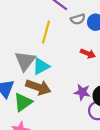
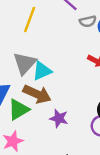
yellow line: (46, 32) -> (30, 19), moved
purple star: (82, 92) -> (59, 118), moved

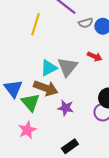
gray triangle: (25, 63) -> (67, 67), moved
green triangle: (19, 110) -> (30, 102), turned -36

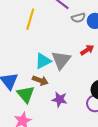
red arrow: (95, 57) -> (87, 50), turned -56
brown arrow: (46, 88) -> (40, 80), size x0.7

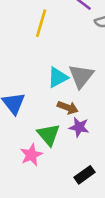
brown arrow: (40, 80) -> (68, 108), moved
green triangle: (26, 94) -> (49, 135), moved

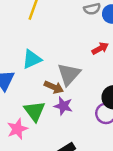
gray triangle: (81, 76) -> (69, 74), moved
cyan triangle: (58, 77) -> (32, 59), moved

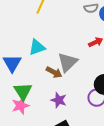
purple star: (63, 106) -> (59, 100), moved
green triangle: (35, 111) -> (23, 91), moved

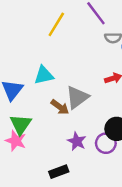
purple star: (59, 100) -> (77, 141), moved
pink star: (21, 106) -> (16, 141), turned 30

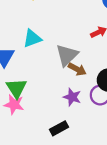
brown arrow: (60, 107) -> (77, 69), moved

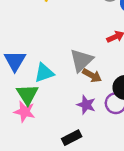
cyan triangle: (32, 38) -> (44, 73), moved

